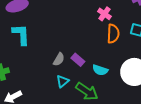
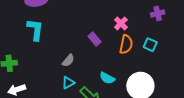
purple rectangle: (78, 60) -> (95, 39), moved

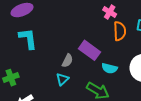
purple rectangle: (95, 39) -> (90, 50), moved, size x1.5
cyan triangle: (68, 83) -> (62, 79), moved

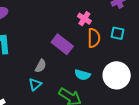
purple rectangle: (90, 50) -> (62, 44), moved

